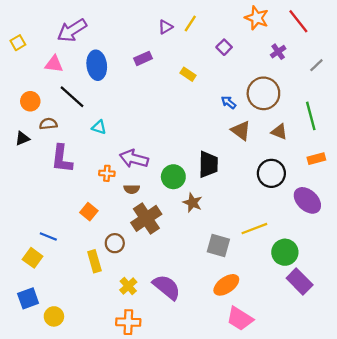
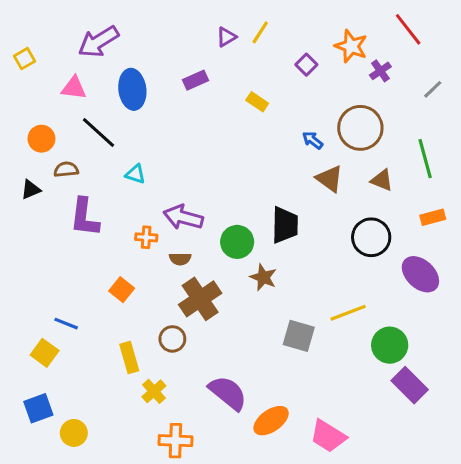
orange star: (257, 18) -> (351, 46), moved
brown circle: (115, 243) -> (172, 339), moved
orange ellipse: (226, 285) -> (271, 421), moved
yellow cross: (128, 286) -> (154, 391), moved

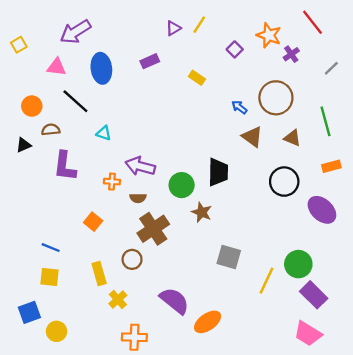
yellow line: (348, 313) -> (266, 281), moved, turned -44
yellow square: (45, 353) -> (49, 277), moved, turned -30
pink trapezoid: (328, 436) -> (308, 334), moved

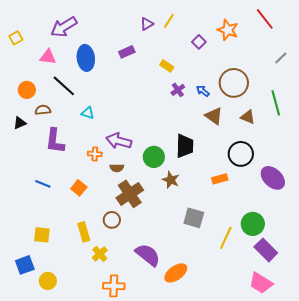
purple cross: (291, 54) -> (178, 90), moved
orange rectangle: (331, 166) -> (220, 179), moved
blue line: (51, 248) -> (43, 184), moved

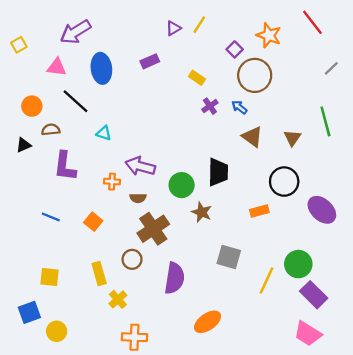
brown circle: (234, 83) -> (255, 75), moved
brown triangle: (248, 117) -> (292, 138), turned 42
purple semicircle: (148, 255) -> (174, 278), moved, turned 60

